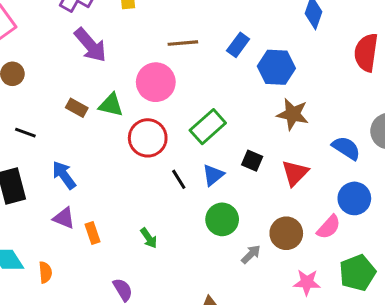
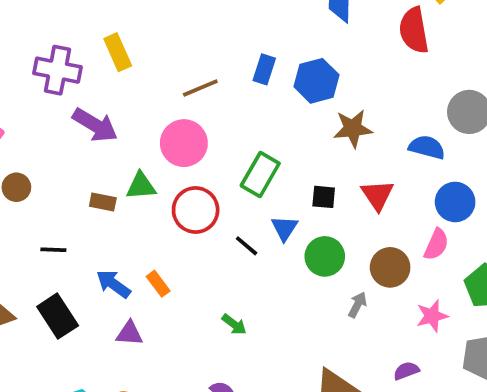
green circle: (222, 219) -> (325, 256), moved
orange rectangle: (93, 233) -> (158, 284), moved

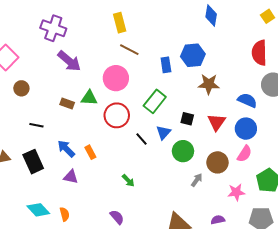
red semicircle: (414, 30) -> (259, 53), moved
yellow rectangle: (118, 52) -> (120, 23), moved
blue rectangle: (264, 69) -> (166, 65), moved, turned -35
brown line: (200, 88) -> (129, 50), turned 42
blue circle: (455, 202) -> (246, 129), moved

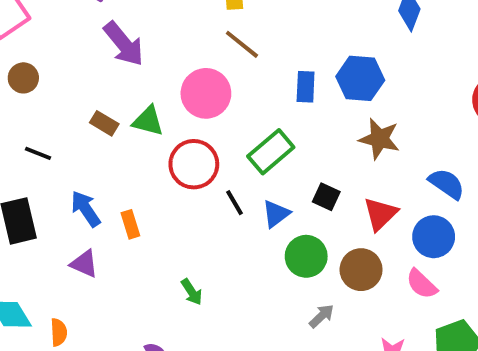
black line: (141, 139) -> (235, 203), moved
pink semicircle: (244, 154) -> (422, 284), turned 90
brown circle: (217, 162) -> (361, 270), moved

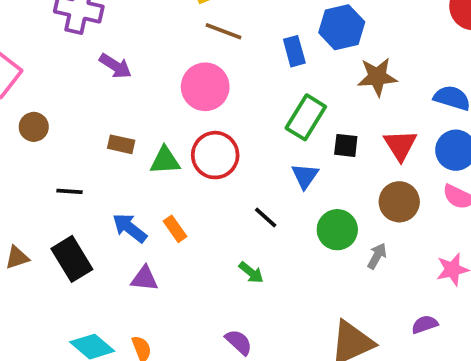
purple arrow: (124, 44) -> (115, 66), size x0.7
green triangle: (148, 121) -> (165, 161), moved
green rectangle: (271, 152) -> (306, 117), moved
black line: (235, 203) -> (266, 218), moved
green circle: (306, 256) -> (337, 230), moved

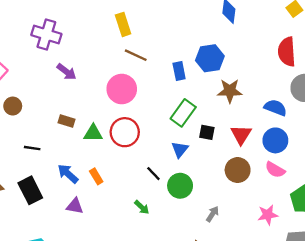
green circle: (337, 230) -> (180, 186), moved
gray arrow: (377, 256) -> (213, 214), moved

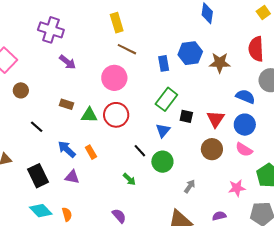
brown star: (230, 91) -> (220, 63), moved
black line: (32, 148) -> (37, 127), turned 32
black rectangle: (30, 190) -> (38, 176), moved

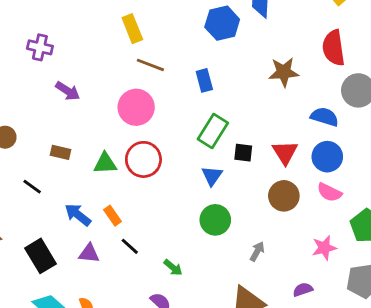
purple cross: (51, 30) -> (40, 47), size x0.7
blue hexagon: (190, 53) -> (222, 23), moved
brown rectangle: (67, 104) -> (60, 152), moved
black line: (140, 151) -> (130, 246), moved
green arrow: (129, 179) -> (173, 268), moved

